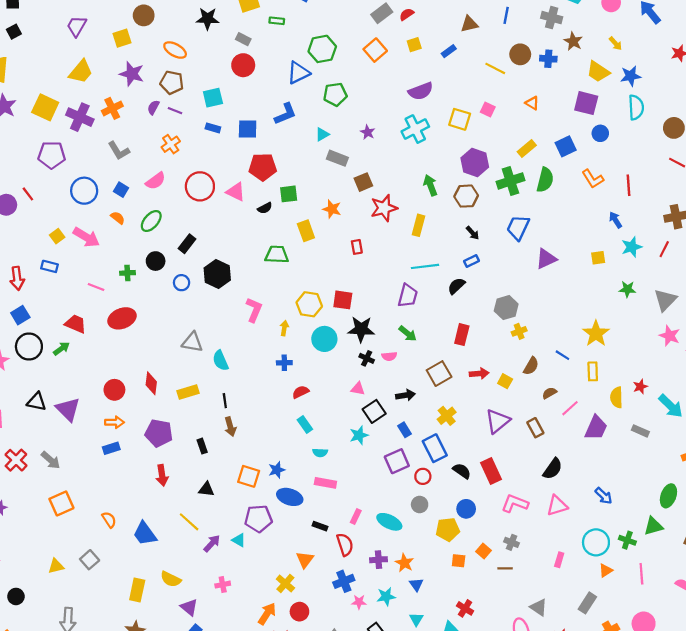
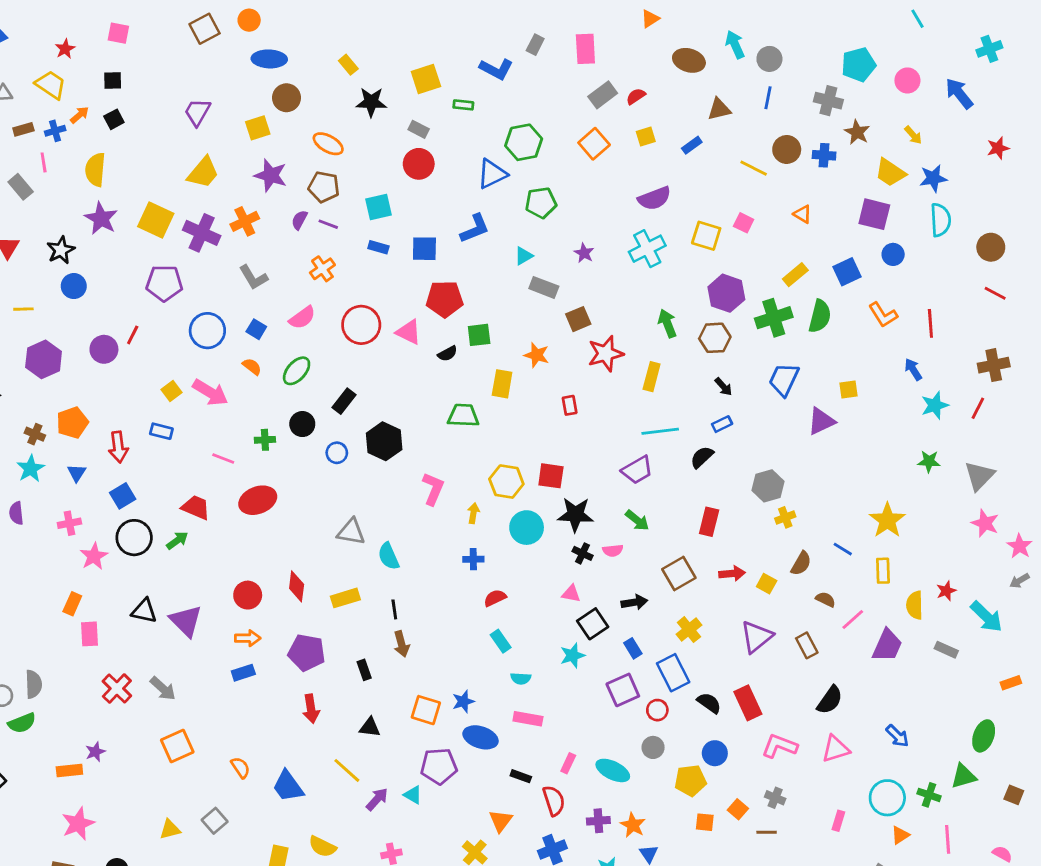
red line: (28, 194) -> (133, 335), turned 64
yellow rectangle: (306, 231) -> (502, 384), turned 30
yellow square: (598, 258) -> (849, 390), moved
purple trapezoid: (408, 296) -> (637, 470), turned 45
brown semicircle: (549, 393) -> (826, 599), turned 56

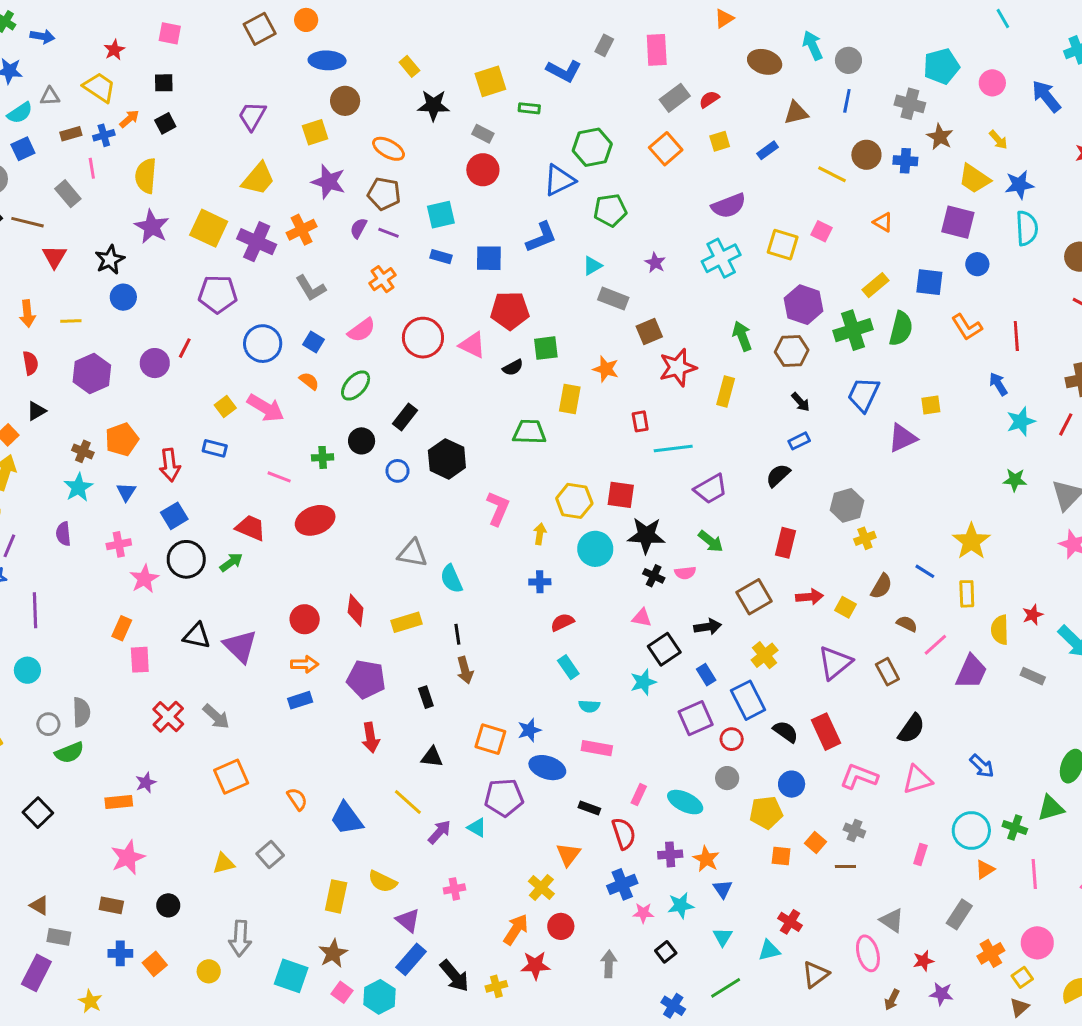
blue square: (847, 272) -> (929, 282), turned 32
cyan line: (660, 431) -> (673, 448), moved

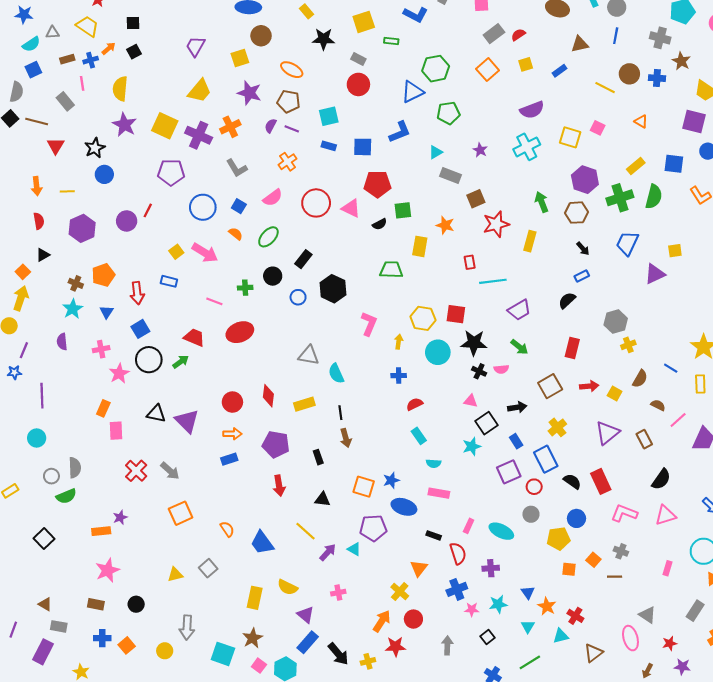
orange star: (706, 859) -> (547, 606), moved

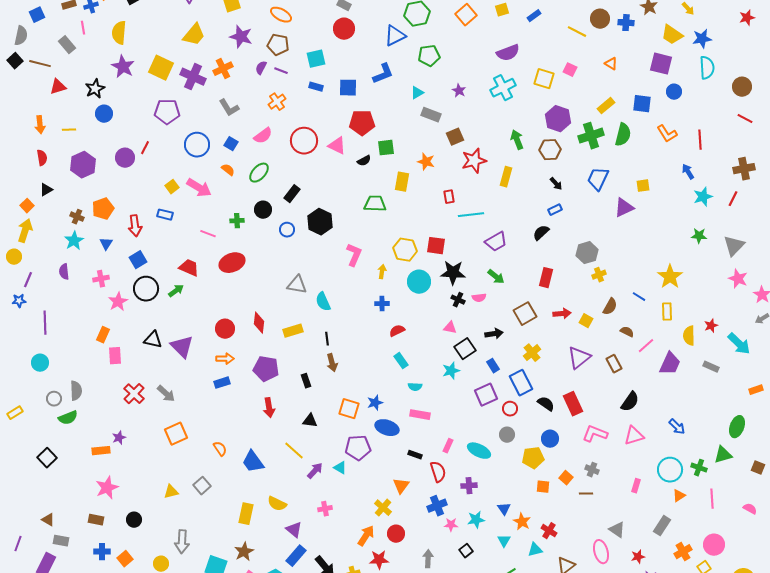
red triangle: (56, 146) -> (58, 87), turned 42

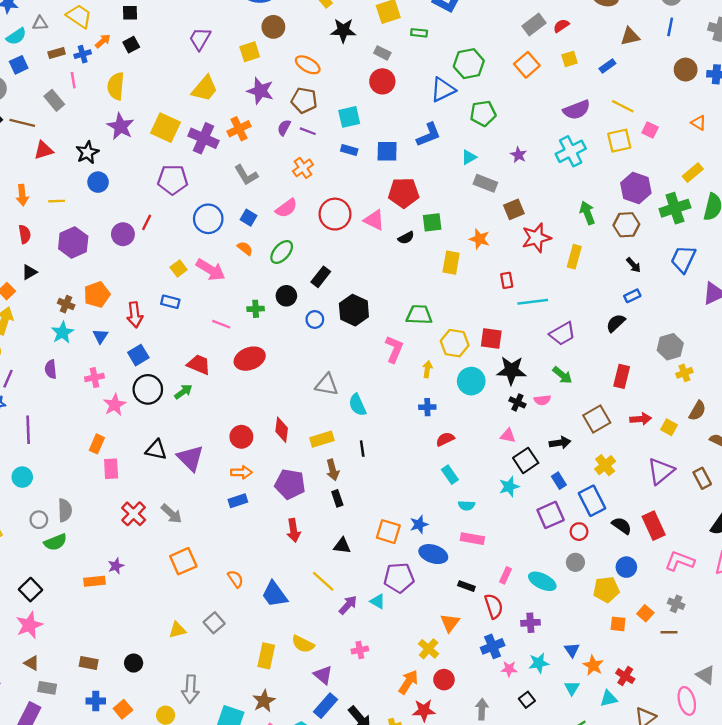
yellow line: (577, 32) -> (623, 106), moved
yellow square: (544, 79) -> (619, 141), turned -30
green trapezoid: (375, 204) -> (419, 315), moved
brown arrow: (332, 363) -> (333, 470), moved
pink star: (107, 488) -> (29, 625), moved

